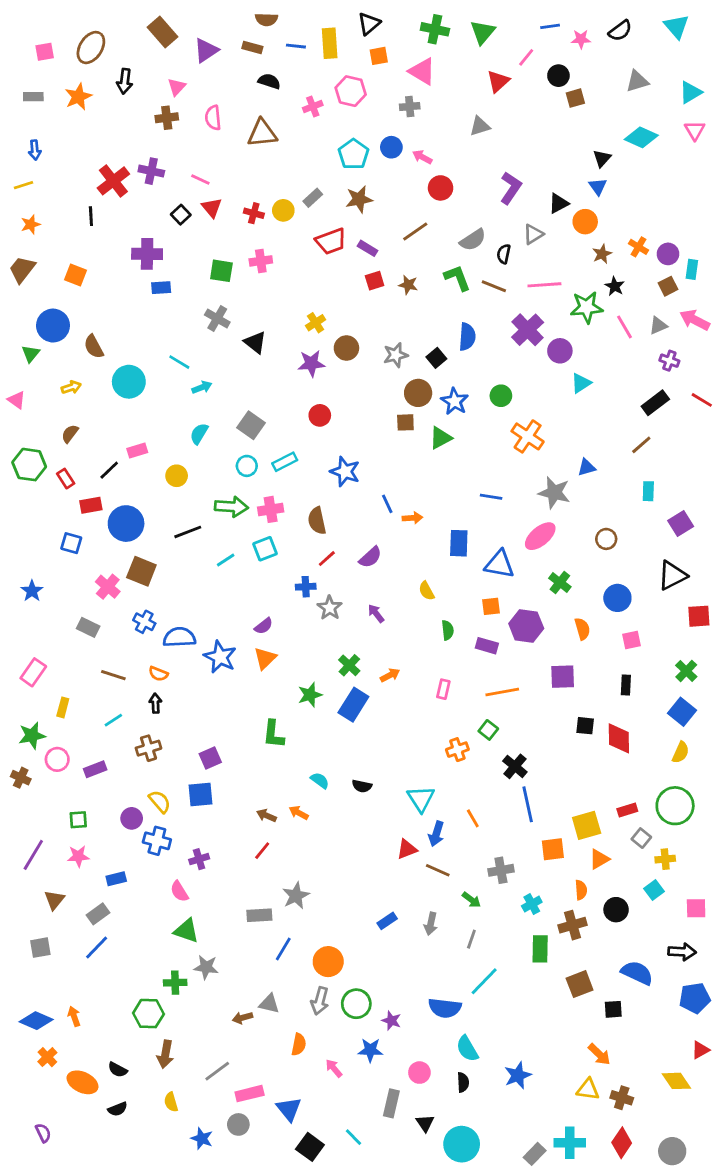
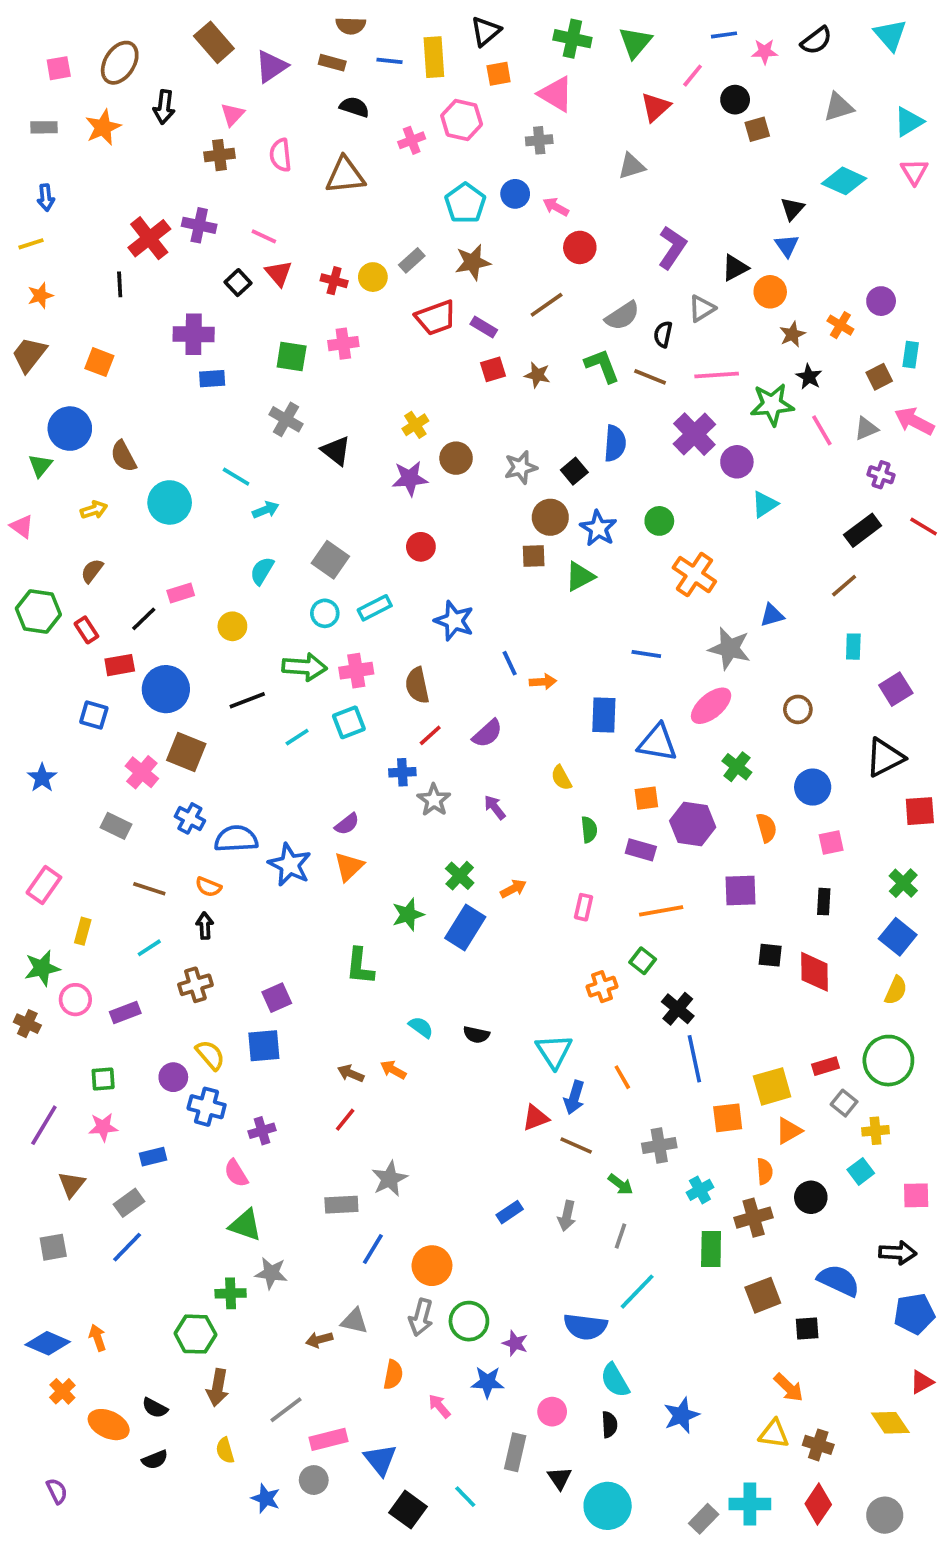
purple circle: (668, 254) -> (881, 301), moved

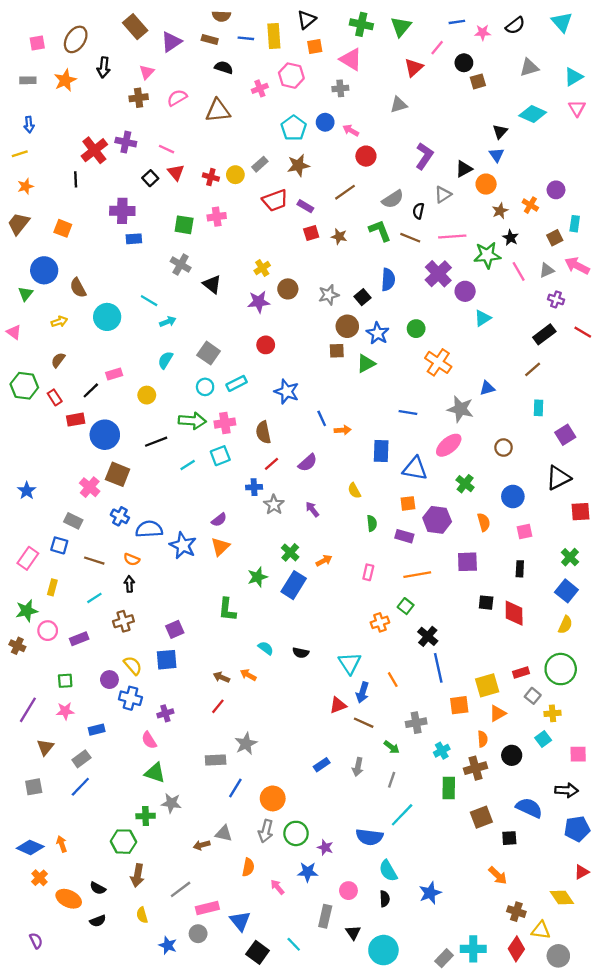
pink semicircle: (280, 155) -> (177, 98), turned 66
blue square: (94, 715) -> (59, 545), moved
yellow triangle: (774, 1434) -> (541, 930), moved

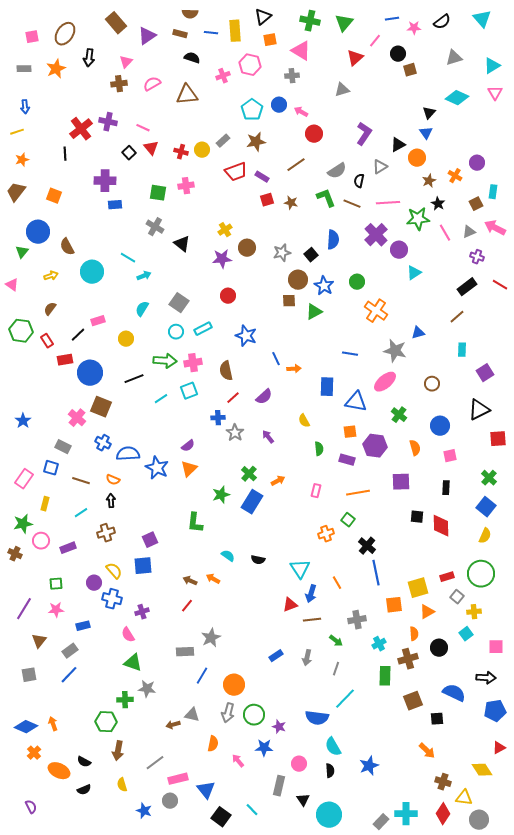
brown line: (364, 723) -> (312, 620), turned -30

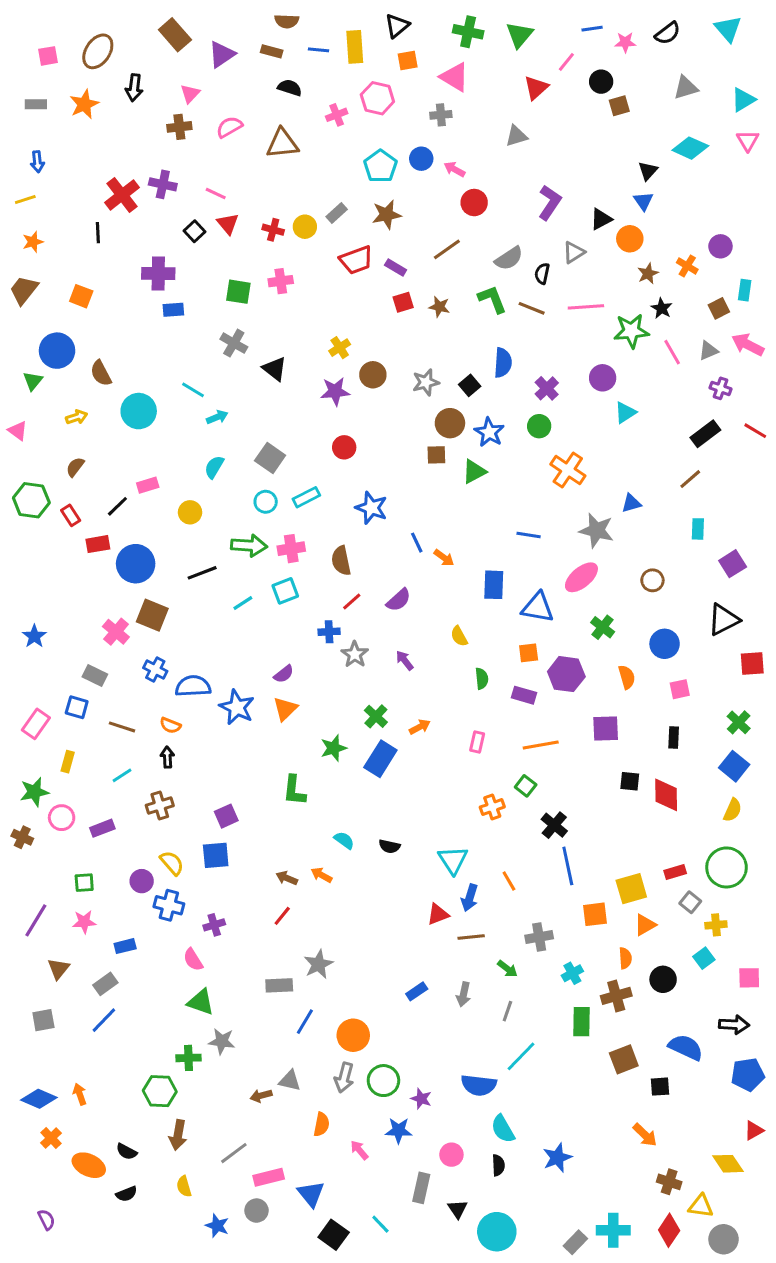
purple cross: (376, 235) -> (547, 388), moved, size x0.7
orange arrow: (294, 369) -> (444, 558), turned 40

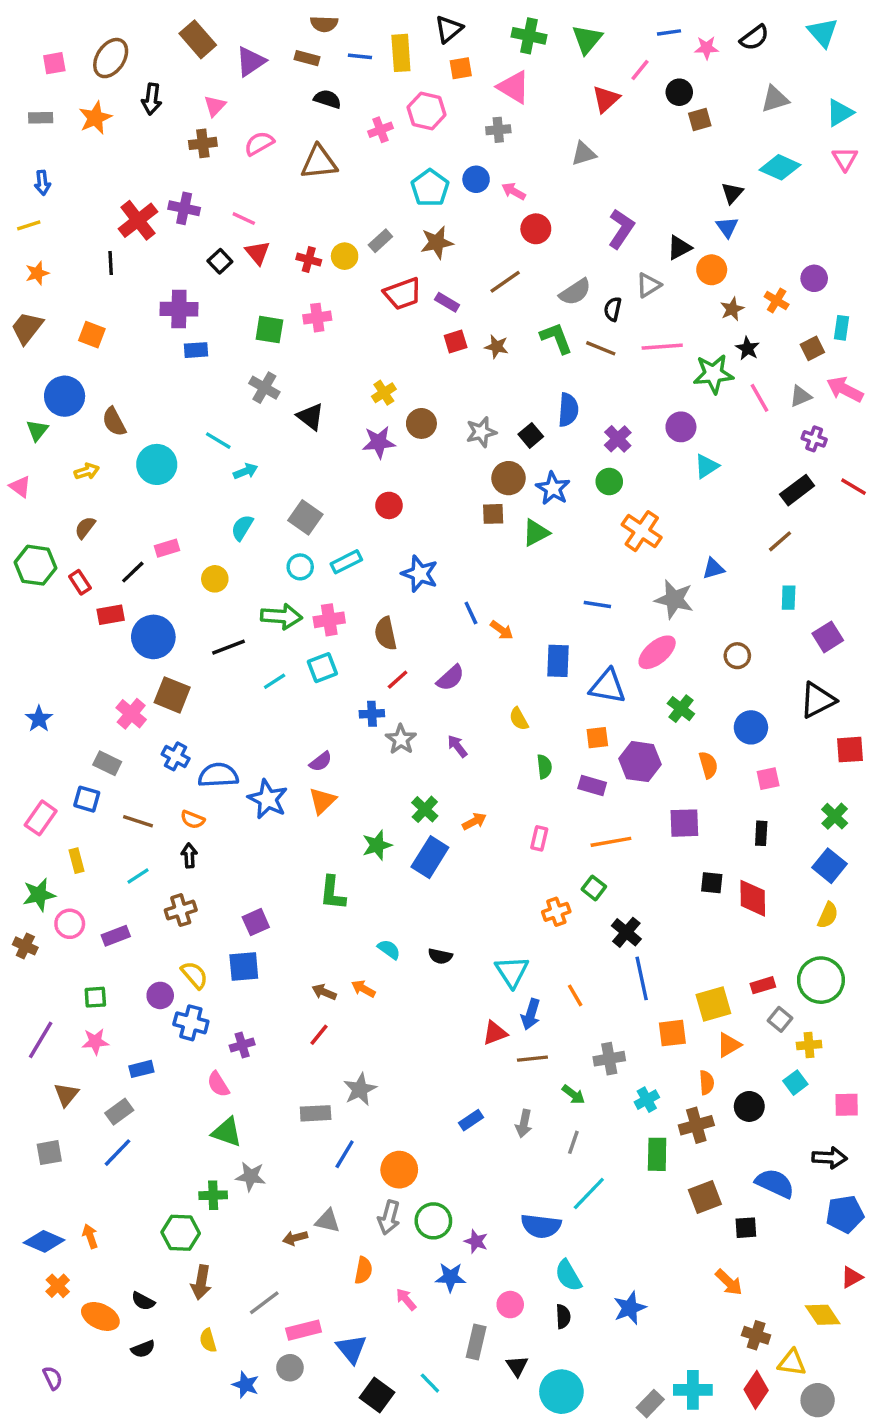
yellow rectangle: (68, 762) -> (77, 861), turned -30

